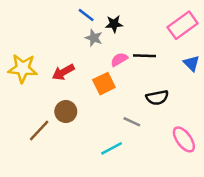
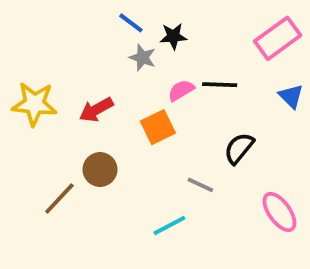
black semicircle: (157, 98) -> (239, 148), turned 140

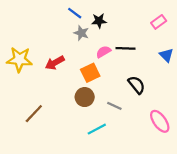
pink rectangle: (278, 38) -> (159, 22), size x0.6
black semicircle: (239, 148) -> (137, 85), turned 102
brown circle: (100, 170) -> (85, 97), moved

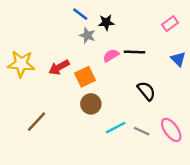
orange square: (90, 73) -> (85, 77), moved
gray line: (114, 106) -> (142, 131), moved
cyan line: (97, 129) -> (116, 128), moved

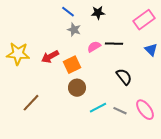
black star: (106, 22) -> (98, 13), moved
pink rectangle: (170, 24) -> (144, 20), size x1.5

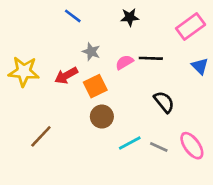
blue line: (68, 12) -> (73, 16), moved
gray star: (74, 30) -> (91, 52), moved

